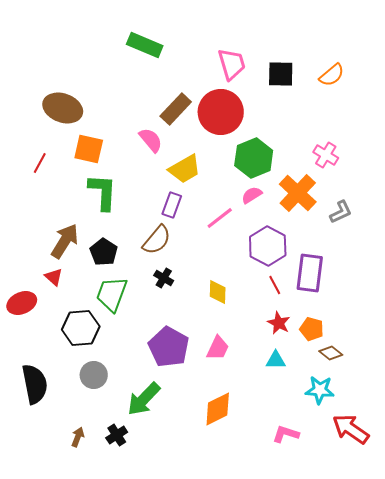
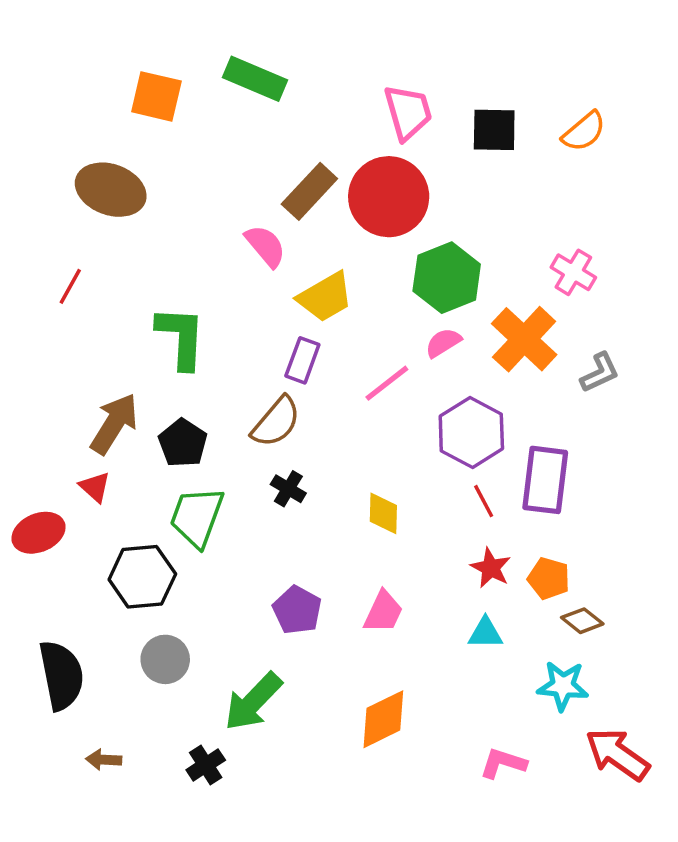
orange square: (89, 149) -> (156, 96), moved
purple pentagon: (169, 347) -> (297, 610), size x0.7
brown arrow: (78, 437) -> (104, 760), moved, turned -108

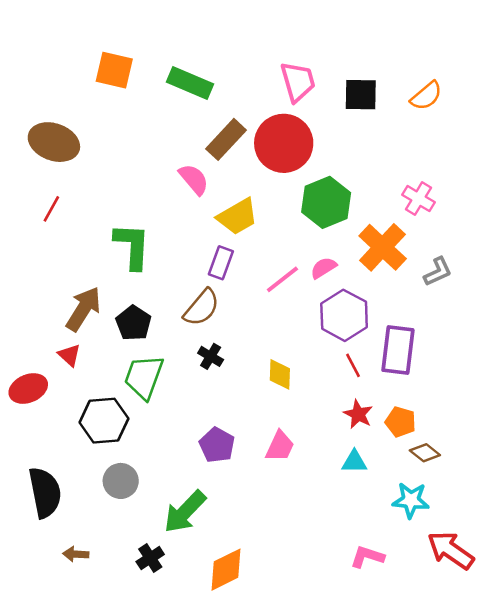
green rectangle: (255, 79) -> (190, 83), moved
brown ellipse: (111, 190) -> (54, 142), moved
pink semicircle: (443, 343) -> (324, 268), moved
orange diamond: (383, 719) -> (226, 570), moved

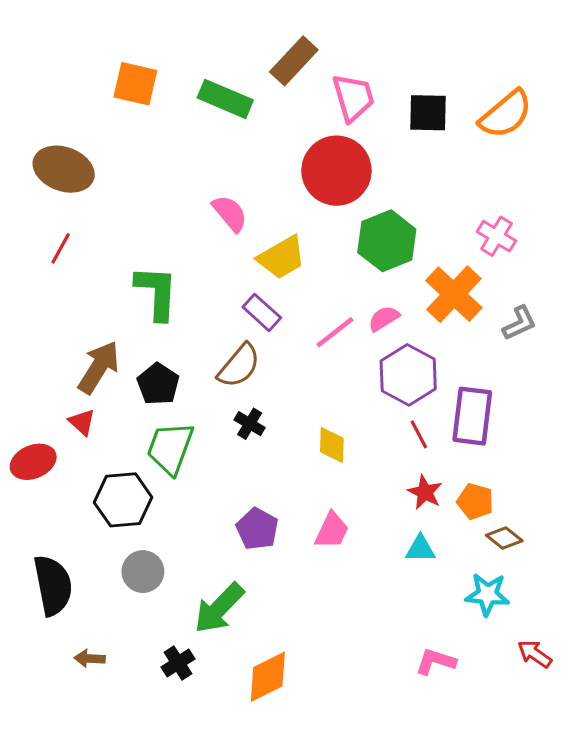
orange semicircle: (426, 96) -> (506, 114), size x1.4
brown rectangle: (226, 139) -> (294, 61), moved
purple rectangle: (221, 263) -> (262, 312), turned -68
red arrow: (451, 550) -> (535, 654), size x0.6

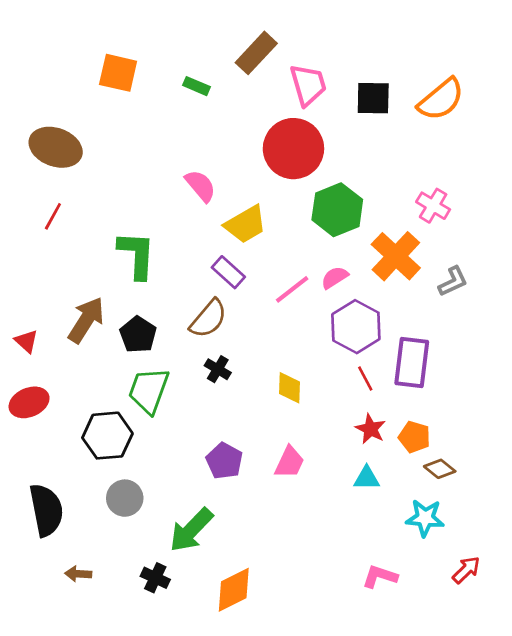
green rectangle: (225, 99) -> (196, 86), size x0.6
red triangle: (82, 422) -> (26, 341), moved
red arrow: (535, 654) -> (466, 570), turned 100
black cross: (178, 663) -> (155, 578), turned -32

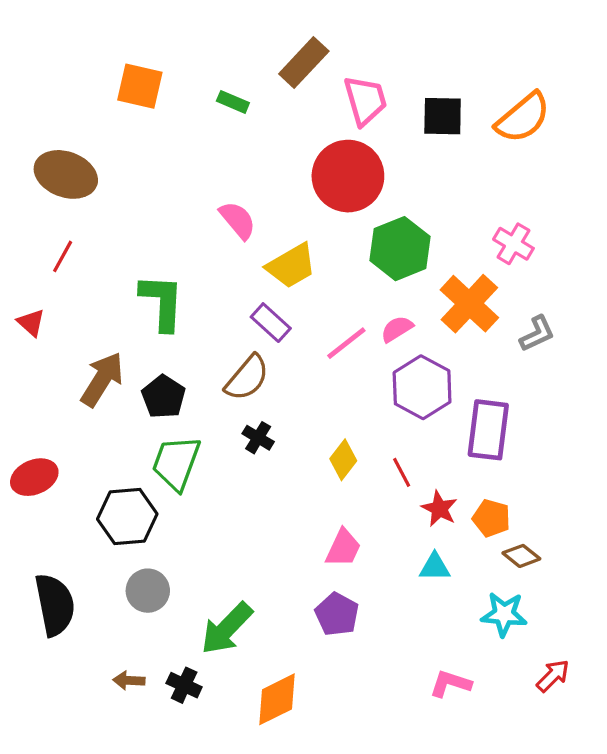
red triangle: (26, 341) -> (31, 323), moved
red line: (365, 378) -> (402, 472), moved
yellow diamond: (290, 388) -> (343, 460), turned 36
purple pentagon: (224, 461) -> (337, 614), moved
brown arrow: (78, 574) -> (129, 680), moved

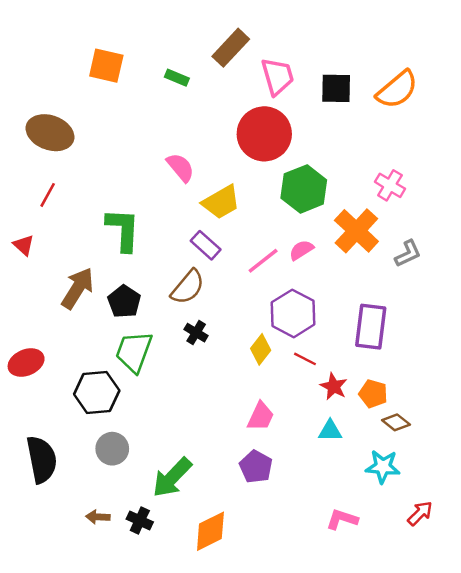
purple hexagon: (422, 387) -> (293, 313), moved
red line: (402, 472) -> (305, 359), turned -35

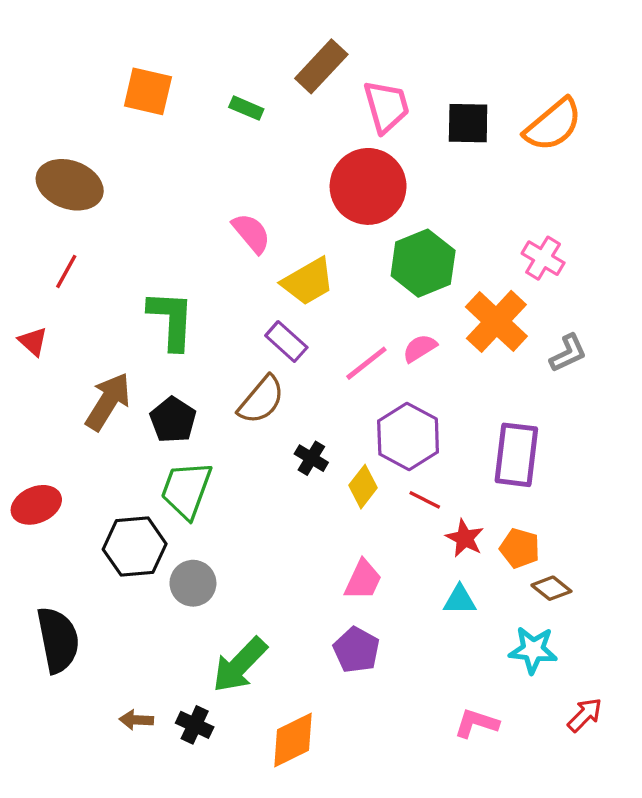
black cross: (196, 333) -> (311, 458), moved
gray circle: (112, 449) -> (193, 583), moved

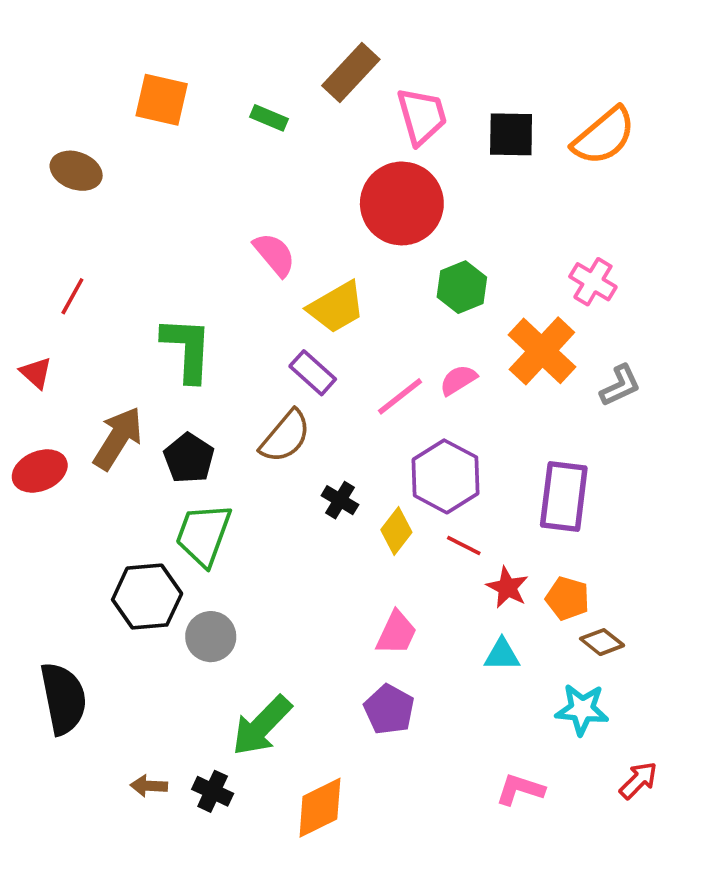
brown ellipse: (70, 185) -> (76, 171), moved, size x0.7
green hexagon: (423, 263) -> (462, 287), size x0.7
red ellipse: (36, 505) -> (40, 471), moved

